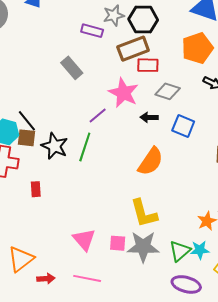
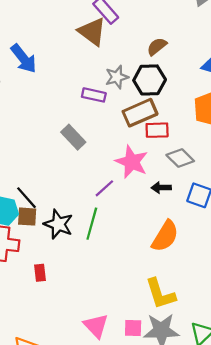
gray diamond: (168, 91) -> (180, 158), turned 30

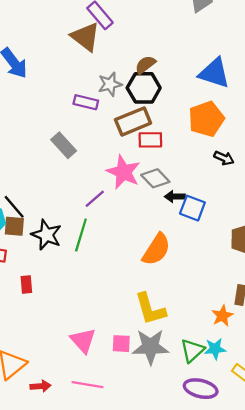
brown semicircle: (157, 46) -> (145, 65), moved
gray diamond: (180, 158) -> (155, 178), moved
black arrow: (161, 188) -> (175, 197), moved

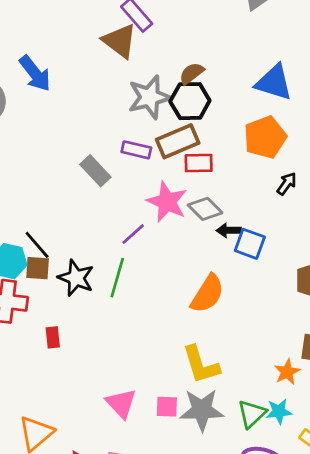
gray star: (110, 84) -> (150, 97), size x1.5
purple rectangle: (86, 102) -> (136, 150), moved
black arrow: (224, 158) -> (287, 184), turned -78

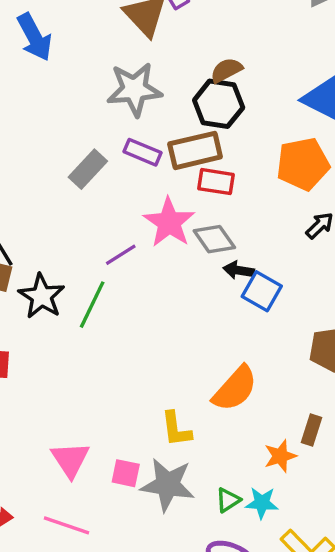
gray star: (150, 97) -> (134, 89), moved
gray rectangle: (95, 171) -> (88, 169), turned 76
orange semicircle: (207, 294) -> (235, 389), moved
yellow L-shape: (201, 365) -> (176, 429), size x0.7
green triangle: (252, 414) -> (228, 500), size x0.7

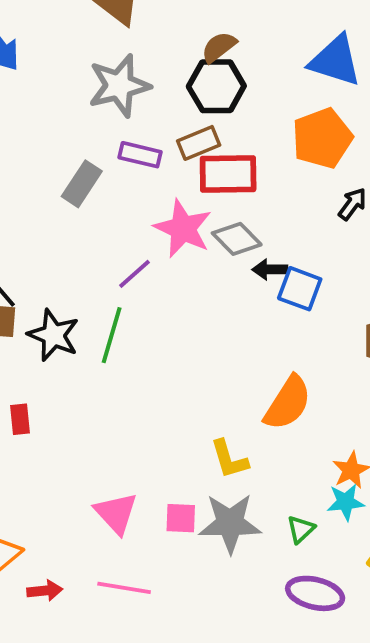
brown rectangle: (195, 150) -> (199, 143), size x0.7
red rectangle: (216, 182) -> (228, 174), size x1.4
cyan star: (262, 503) -> (346, 502), moved

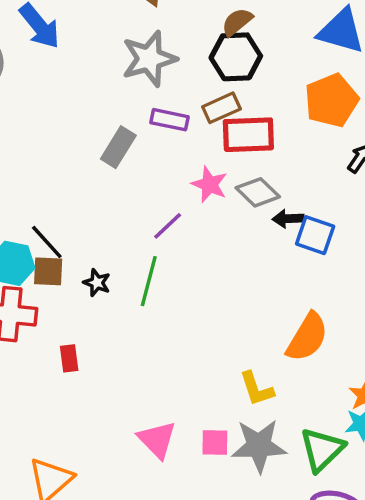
pink star: (183, 229) -> (210, 184), size x0.7
black star: (53, 335) -> (97, 283), size x0.6
green triangle: (301, 529) -> (322, 449), size x1.8

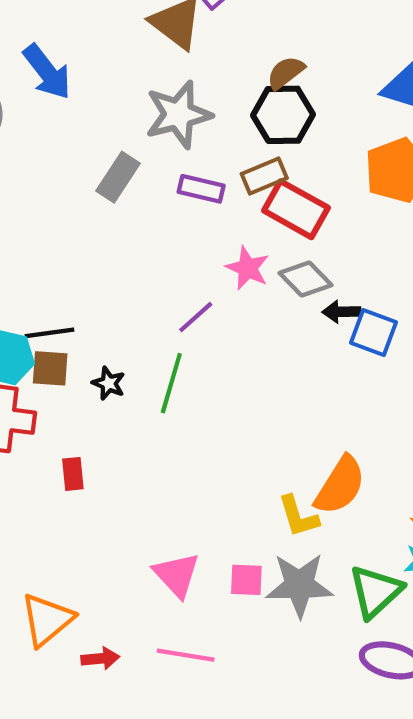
red rectangle: (248, 135) -> (296, 209), turned 30
gray rectangle: (118, 147) -> (118, 177), moved
black line: (47, 242) -> (49, 333), turned -57
orange semicircle: (307, 337) -> (340, 485), moved

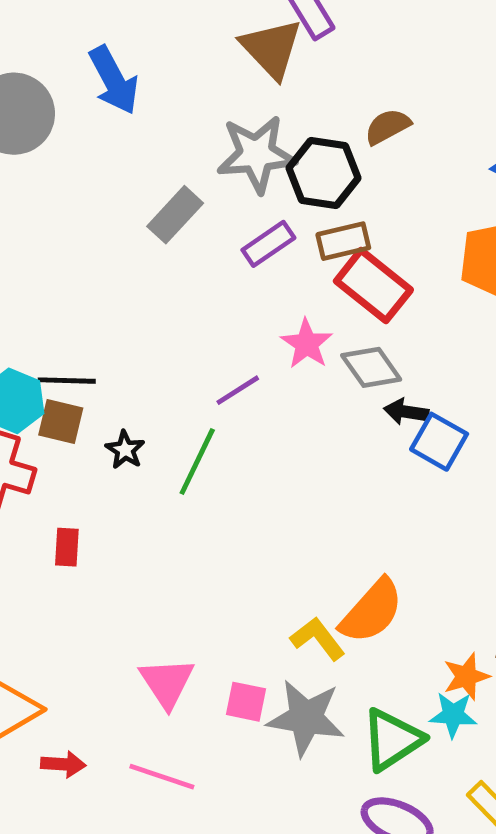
black hexagon: (283, 115) -> (323, 173), moved
purple rectangle: (201, 189) -> (268, 244), turned -57
yellow L-shape: (298, 516) -> (318, 639), turned 150

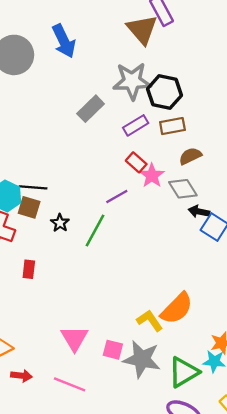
brown semicircle: (388, 127) -> (190, 156), moved
red rectangle: (373, 285) -> (136, 162), moved, size x0.6

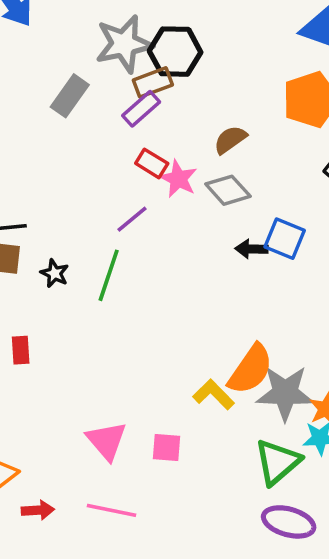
brown rectangle: (172, 126) -> (153, 82), moved
black arrow: (199, 211) -> (252, 249), moved
gray star: (142, 359) -> (285, 393), moved

